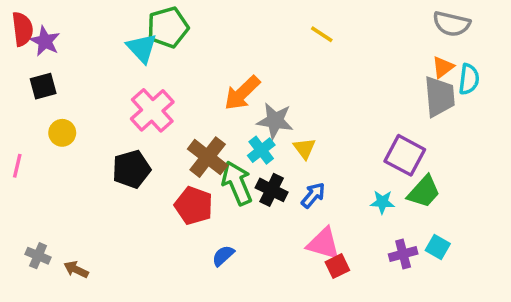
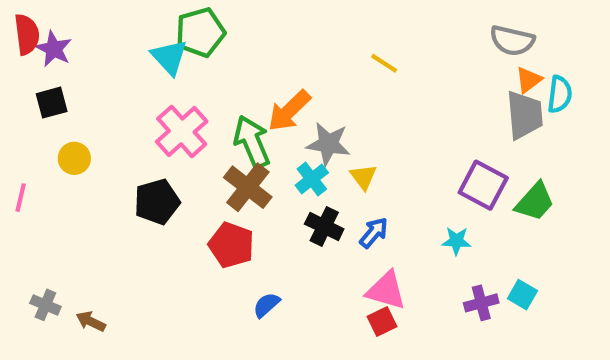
gray semicircle: (452, 24) -> (512, 41), moved
yellow line: (322, 34) -> (384, 63), moved
green arrow: (237, 183) -> (252, 142), moved
green trapezoid: (424, 192) -> (535, 202), moved
red square: (337, 266) -> (382, 321), moved

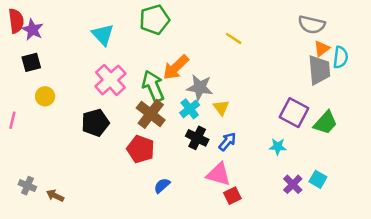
green pentagon: (200, 32) -> (154, 20), moved
pink triangle: (386, 290) -> (219, 174), moved
purple cross: (481, 303) -> (293, 184), turned -30

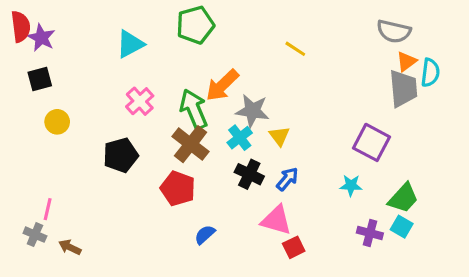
cyan triangle: (103, 35) -> (130, 44), turned 45
pink cross: (110, 80) -> (140, 101), size x0.7
pink line: (12, 120) -> (48, 209), moved
green trapezoid: (325, 123) -> (403, 198), moved
purple cross: (293, 184) -> (370, 233), turned -30

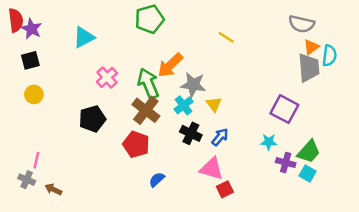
cyan triangle: (130, 44) -> (84, 37), moved
yellow circle: (57, 122) -> (34, 94), moved
purple cross: (370, 233) -> (286, 163), moved

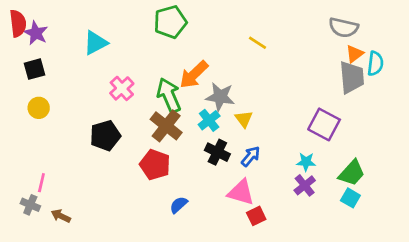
purple cross: (286, 163) -> (305, 185), moved, turned 36

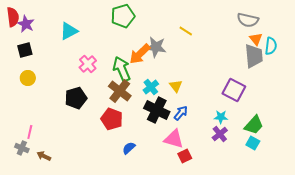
orange triangle: (355, 54) -> (256, 39), turned -32
gray star: (220, 97) -> (156, 47), moved
black cross: (217, 152) -> (157, 110), size x1.4

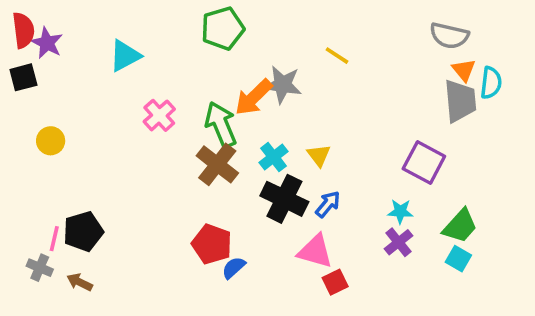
black square: (25, 50) -> (23, 77), moved
black pentagon: (76, 98) -> (83, 231), moved
red pentagon: (112, 119) -> (212, 244), moved

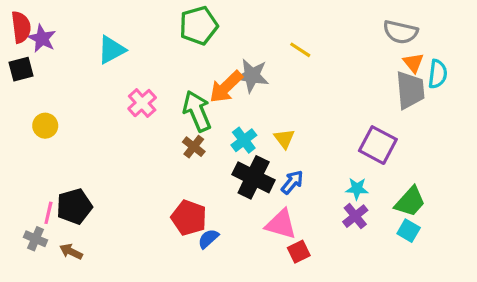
brown cross: (217, 164) -> (194, 147), size x0.6

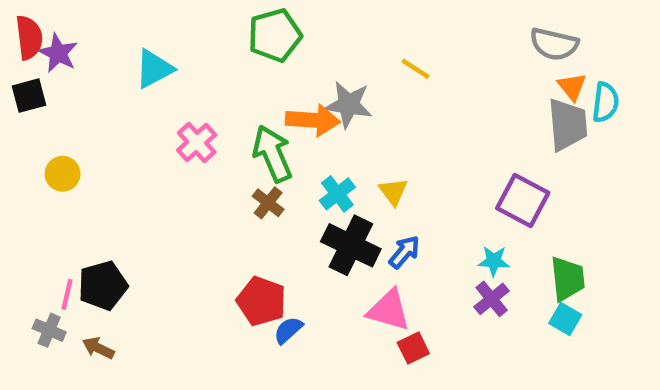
orange arrow: (226, 87) -> (313, 120), turned -132
green trapezoid: (410, 202) -> (567, 279), turned -48

